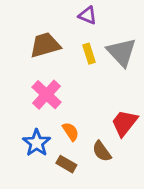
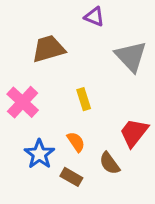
yellow rectangle: (89, 54) -> (84, 99), moved
pink cross: (47, 95) -> (23, 102), moved

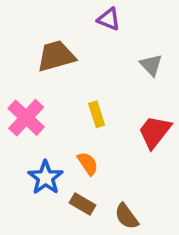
gray triangle: (131, 56) -> (151, 65), size x0.6
red trapezoid: (134, 133) -> (155, 132), moved
brown semicircle: (110, 163) -> (126, 216), moved

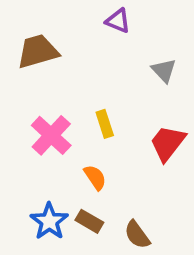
brown trapezoid: (56, 56) -> (38, 51), moved
pink cross: (26, 118) -> (51, 135), moved
blue star: (45, 178) -> (49, 221), moved

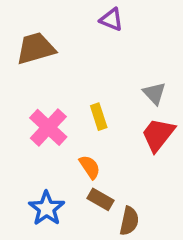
gray triangle: (164, 70) -> (154, 93), moved
brown rectangle: (89, 221) -> (100, 199), moved
brown semicircle: (137, 235) -> (129, 221), turned -132

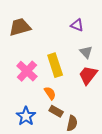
purple triangle: (111, 19) -> (77, 25), moved
yellow rectangle: (99, 117) -> (55, 65), size x1.6

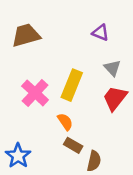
yellow rectangle: (55, 65) -> (72, 85), turned 40
blue star: (26, 116) -> (18, 156), moved

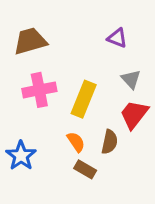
pink cross: (35, 93) -> (39, 90), moved, turned 36
blue star: (18, 156) -> (21, 156), moved
brown semicircle: (94, 161) -> (110, 142), moved

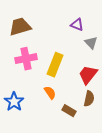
gray triangle: (131, 79) -> (91, 43), moved
brown semicircle: (110, 142) -> (89, 99), moved
brown rectangle: (85, 169) -> (69, 111), moved

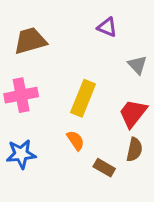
purple triangle: (77, 25) -> (107, 27), moved
pink cross: (26, 59) -> (21, 95), moved
blue star: (14, 102) -> (21, 154), turned 30

